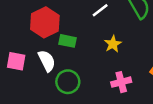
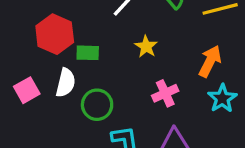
pink square: (16, 61) -> (27, 90), turned -30
white semicircle: (47, 61) -> (66, 83), turned 50

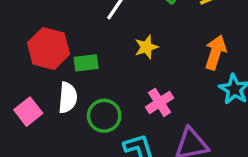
yellow star: (146, 47) -> (146, 47), turned 30
pink cross: (165, 93) -> (160, 102), moved

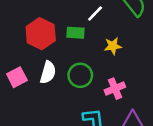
green rectangle: (86, 63) -> (76, 33), moved
green circle: (104, 116) -> (80, 75), moved

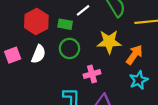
yellow star: (113, 46) -> (109, 42), moved, size x1.6
green circle: (80, 75) -> (69, 48), moved

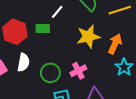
green circle: (69, 48) -> (50, 73), moved

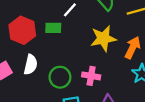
pink cross: (78, 71) -> (91, 76), turned 35

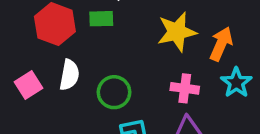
pink cross: (91, 76) -> (185, 88), moved

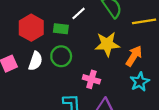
pink cross: (185, 88) -> (91, 79), moved
green circle: (114, 92) -> (61, 56), moved

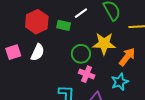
green circle: (61, 56) -> (81, 54), moved
cyan star: (140, 82) -> (120, 82), moved

